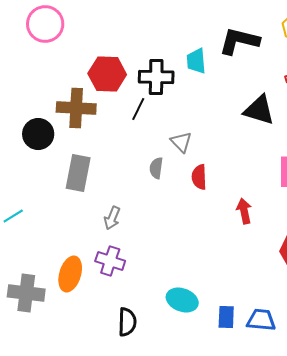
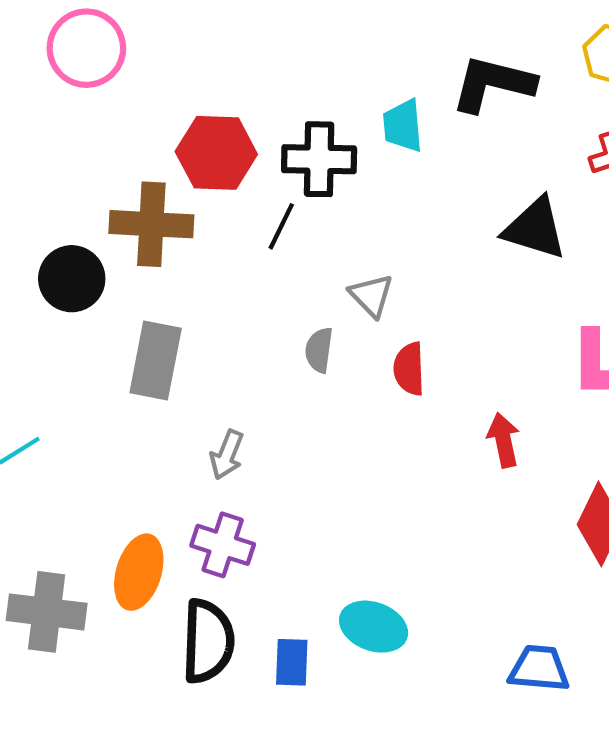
blue rectangle: (226, 317) -> (292, 662), moved
black semicircle: (127, 322) -> (208, 641), moved, size x1.4

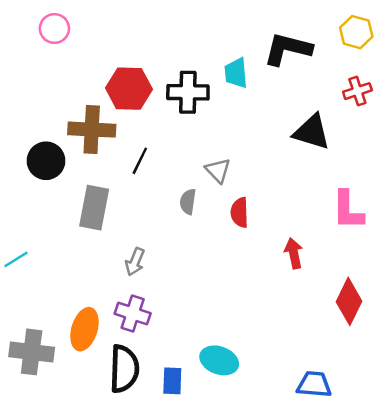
pink circle: (86, 48) -> (54, 29), size x0.7
black line: (281, 226) -> (140, 161), moved

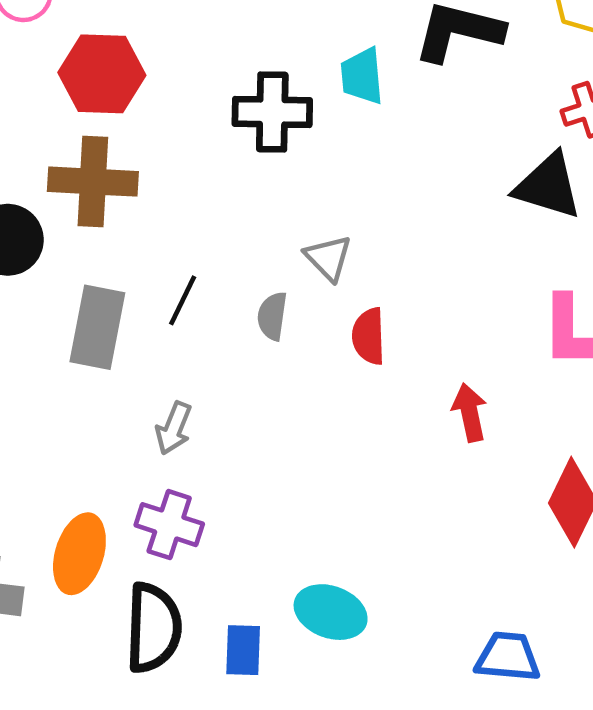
red hexagon: (129, 89) -> (102, 74), moved
black triangle: (312, 132) -> (548, 186), moved
black line: (140, 161) -> (183, 300), moved

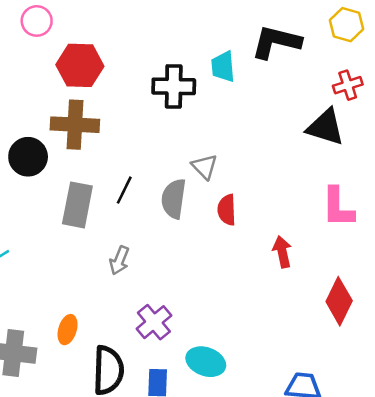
gray semicircle: (272, 316) -> (174, 199), size x1.5
purple cross: (169, 525) -> (154, 322), moved, turned 32
orange ellipse: (79, 554) -> (68, 330), size x0.7

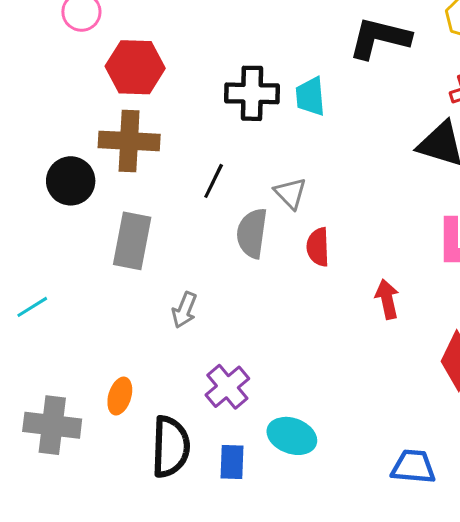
cyan trapezoid: (223, 67) -> (310, 96), moved
black line: (124, 190) -> (214, 181), moved

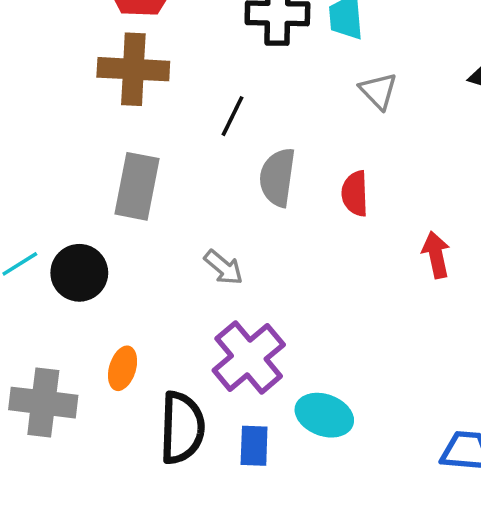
black circle: (71, 181) -> (79, 273), moved
gray triangle: (290, 193) -> (378, 91), moved
gray arrow: (184, 310) -> (223, 267), moved, turned -72
purple cross: (227, 387) -> (249, 357), size x1.4

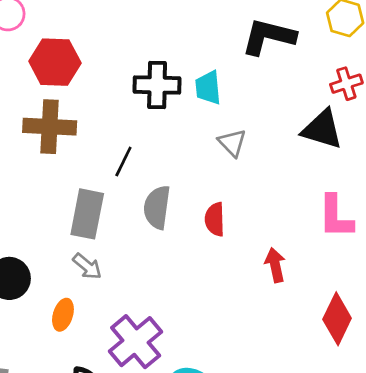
gray rectangle: (137, 186) -> (87, 214), moved
gray arrow: (223, 267) -> (87, 266), moved
orange ellipse: (123, 368) -> (63, 315), moved

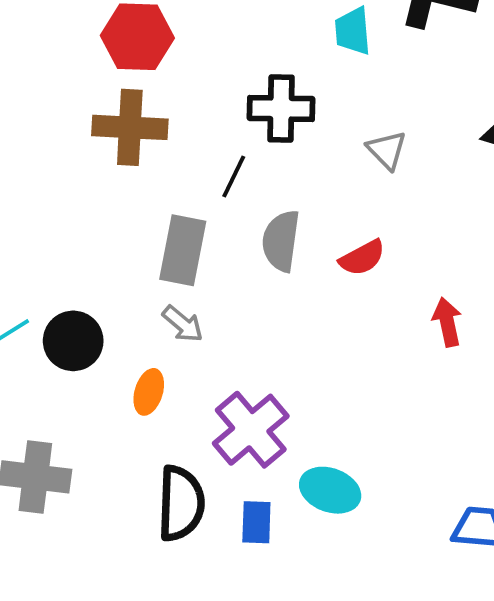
black cross: (157, 85) -> (281, 109), moved
cyan trapezoid: (208, 88) -> (353, 31), moved
red semicircle: (215, 219) -> (362, 258), turned -116

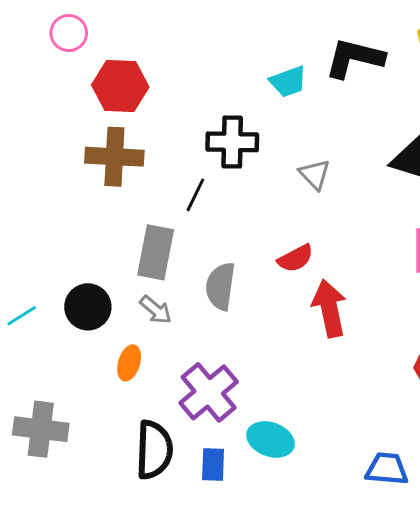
cyan trapezoid: (353, 31) -> (288, 82), turned -105
gray semicircle: (281, 241) -> (220, 286), moved
red arrow: (447, 322) -> (329, 308), moved, size x1.5
black circle: (73, 341) -> (88, 307), moved

